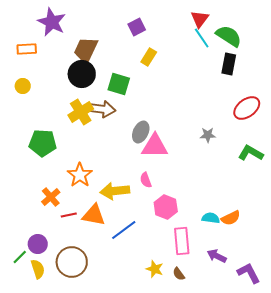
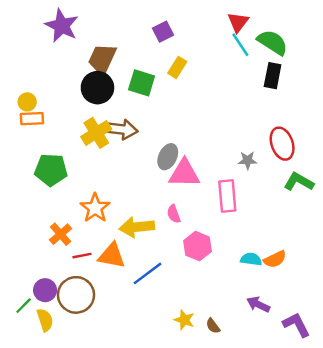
orange rectangle: (27, 49) -> (32, 119), moved
green square: (119, 84) -> (142, 83), moved
red ellipse: (247, 108) -> (282, 144), moved, turned -72
pink rectangle: (182, 241) -> (227, 196), moved
brown circle: (72, 262) -> (76, 295), moved

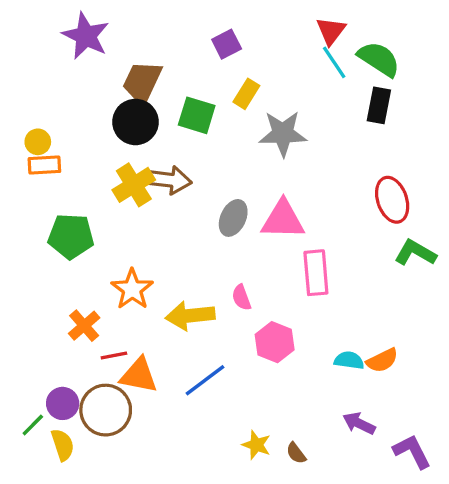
gray star: (248, 160) -> (283, 134), moved, size x1.8
pink triangle: (184, 173) -> (283, 220), moved
orange triangle: (112, 256) -> (139, 375), moved

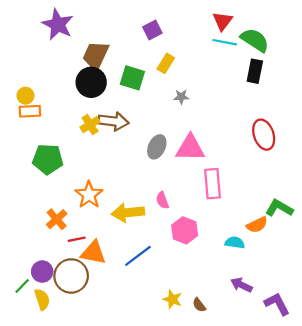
cyan line: (334, 62) -> (225, 42), turned -45
gray star: (283, 134) -> (181, 97), moved, size x0.5
yellow cross: (134, 185) -> (90, 125), size x0.7
green L-shape: (415, 253) -> (279, 208), moved
orange semicircle: (382, 360) -> (257, 225), moved

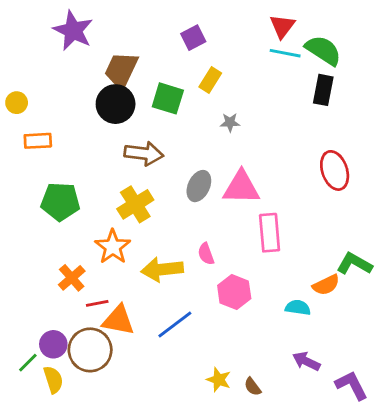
yellow circle: (25, 96) -> (17, 103), moved
yellow cross: (90, 125) -> (135, 204), moved, size x1.4

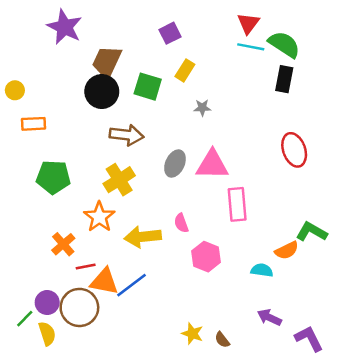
blue line: (175, 325) -> (132, 285), moved

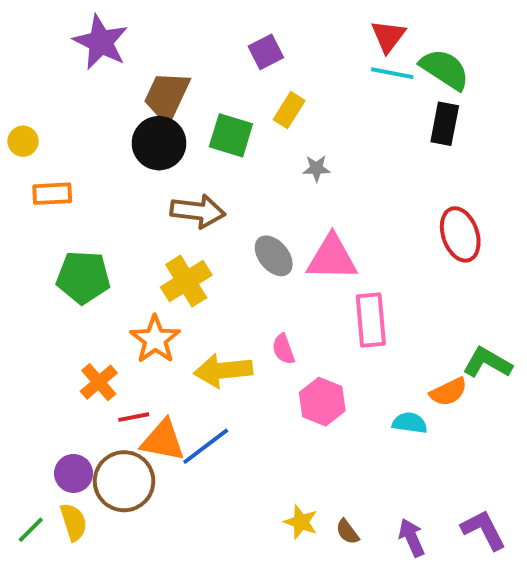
gray ellipse: (175, 164) -> (274, 256), turned -65
purple arrow: (269, 317) -> (412, 538), moved, turned 40
green line: (25, 319) -> (31, 530), moved

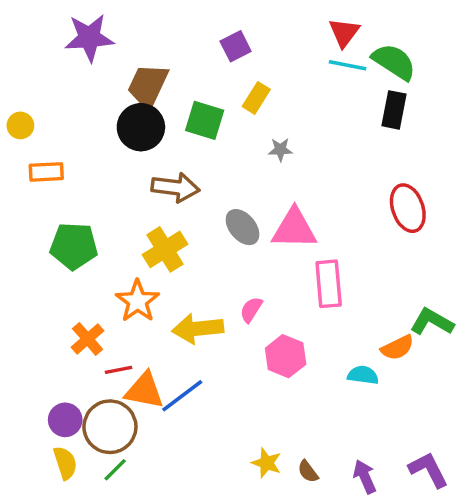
purple star: (101, 42) -> (89, 38), turned -30
pink semicircle: (283, 349) -> (251, 310), turned 52
green line: (31, 530) -> (115, 470), moved

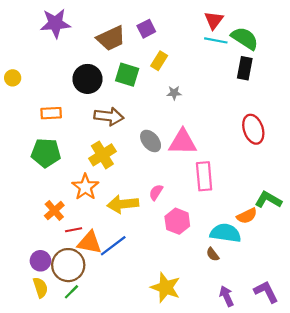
brown trapezoid: (148, 86) -> (111, 38), moved, turned -140
orange rectangle: (46, 172) -> (51, 113), moved
cyan semicircle: (363, 375) -> (225, 233), size x1.6
yellow star: (267, 463) -> (166, 288), size x1.6
brown semicircle: (308, 471) -> (213, 254), moved

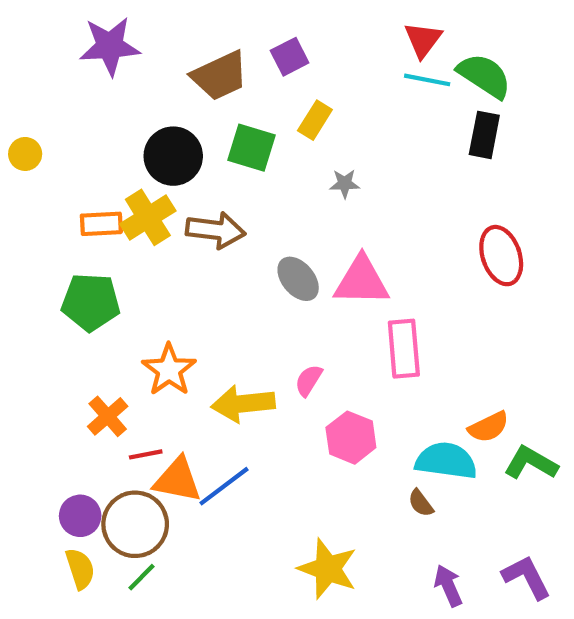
yellow cross: (102, 155) -> (148, 217), moved
green L-shape: (268, 200) -> (531, 463), moved

